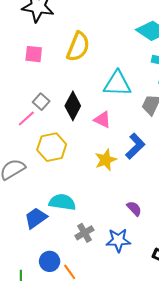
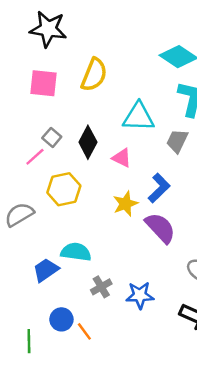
pink square: (34, 54) -> (43, 83), size x1.4
purple semicircle: (134, 208) -> (160, 228), moved, size x1.8

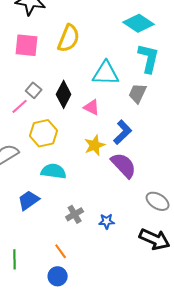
cyan semicircle: (76, 252) -> (54, 171), moved
blue star: (140, 295) -> (107, 221), size x0.7
blue circle: (61, 319) -> (58, 276), moved

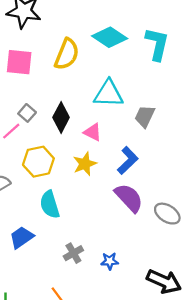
cyan diamond: (139, 23) -> (110, 37), moved
cyan L-shape: (149, 58) -> (157, 44), moved
yellow star: (95, 145) -> (85, 164), moved
cyan semicircle: (54, 171) -> (50, 205), turned -115
gray ellipse: (158, 201) -> (167, 214), moved

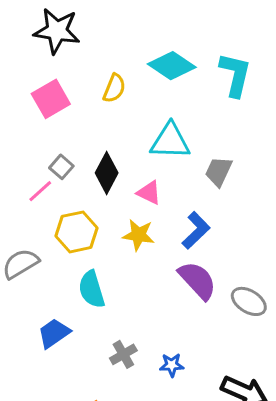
yellow semicircle: (67, 54) -> (114, 88), size x0.7
pink square: (19, 62) -> (51, 99), turned -36
yellow star: (85, 164) -> (138, 235), turned 30

